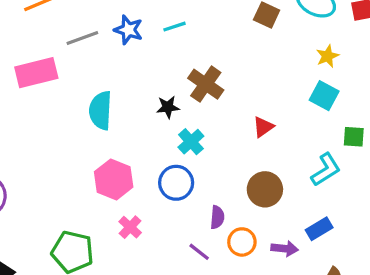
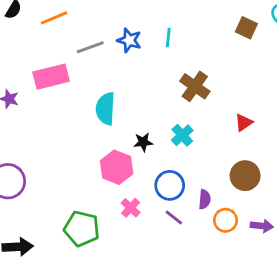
cyan line: (174, 27) -> (168, 37), turned -66
black star: (168, 107) -> (143, 142), moved
blue circle: (176, 183) -> (170, 185), moved
purple line: (199, 252) -> (174, 217), moved

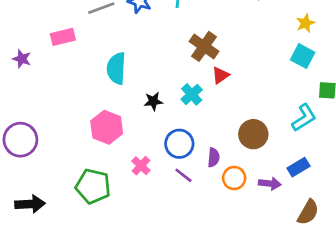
pink rectangle: (51, 77) -> (63, 37), size x0.7
red triangle: (244, 123) -> (220, 75), moved
pink hexagon: (117, 167) -> (107, 127), moved

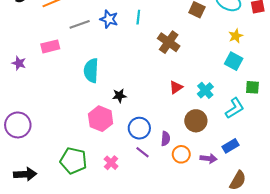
brown cross: (204, 46) -> (169, 42), moved
red triangle: (220, 75) -> (176, 87), moved
cyan cross: (192, 94) -> (205, 90), moved
pink hexagon: (107, 127) -> (101, 119), moved
pink cross: (141, 166) -> (111, 163), moved

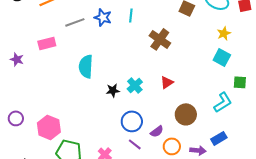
cyan cross: (205, 90) -> (135, 85), moved
pink hexagon: (101, 119) -> (49, 127), moved
purple circle: (18, 125) -> (16, 118), size x0.6
purple semicircle: (166, 139) -> (157, 131), turned 48

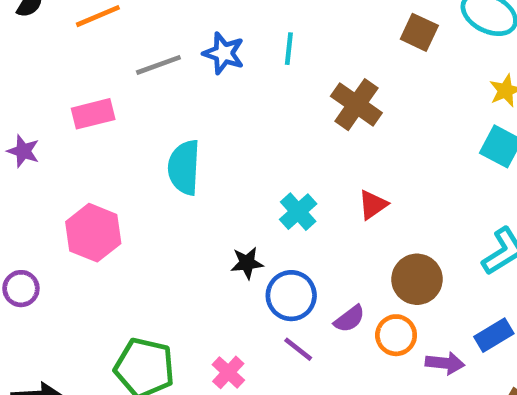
black star: (113, 90) -> (247, 263), moved
pink hexagon: (49, 127) -> (93, 233), moved
orange circle: (172, 146) -> (396, 335), moved

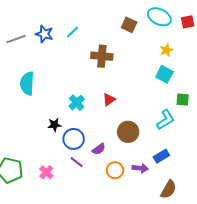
cyan line: (289, 49) -> (73, 32), turned 40
brown cross: (356, 105) -> (102, 56), turned -30
orange circle: (396, 335) -> (115, 170), moved

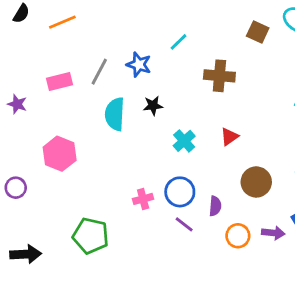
blue star: (44, 34) -> (139, 65), moved
gray line: (16, 39) -> (99, 72), moved, turned -42
black star: (54, 125) -> (153, 106), moved
purple semicircle: (99, 149) -> (215, 206), turned -48
pink cross: (46, 172) -> (143, 199), moved, turned 32

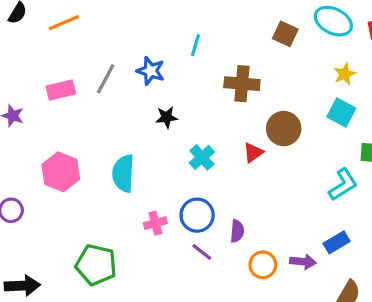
cyan line: (178, 42) -> (195, 45), turned -30
cyan semicircle: (115, 114) -> (123, 173), moved
brown circle: (256, 182) -> (284, 129), moved

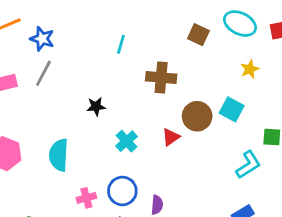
blue star: (151, 71) -> (42, 39), moved
cyan square: (341, 112) -> (232, 109), moved

